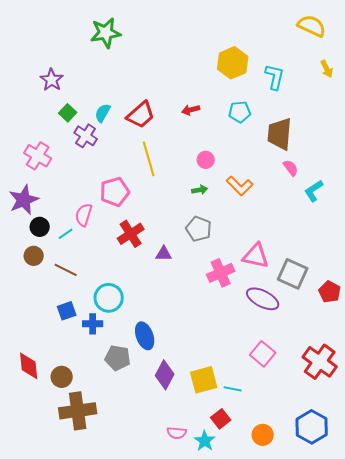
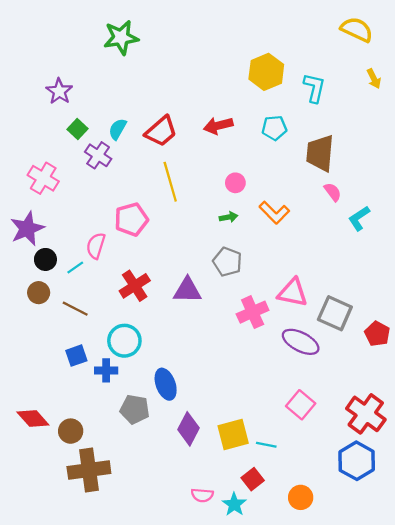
red arrow: (191, 110) -> (218, 126), size x1.4
red cross: (131, 234) -> (135, 286), moved
purple triangle: (164, 254) -> (187, 290), size x1.5
red diamond: (29, 366) -> (33, 418), turned -36
blue hexagon: (312, 427) -> (357, 461), moved

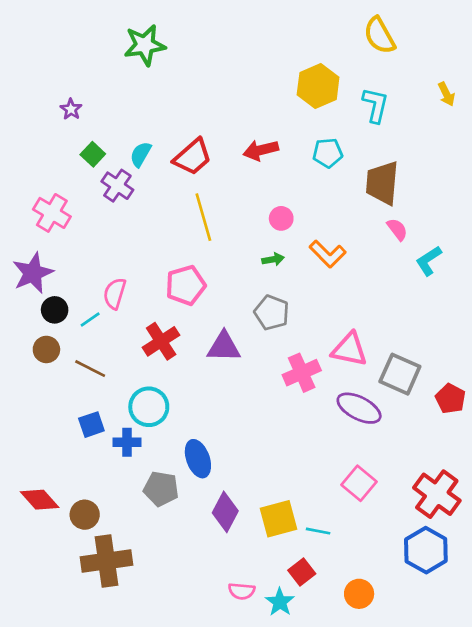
yellow semicircle: (357, 29) -> (379, 35), moved, turned -144
purple star: (59, 91) -> (71, 109), size x0.7
pink pentagon: (131, 219) -> (186, 285), moved

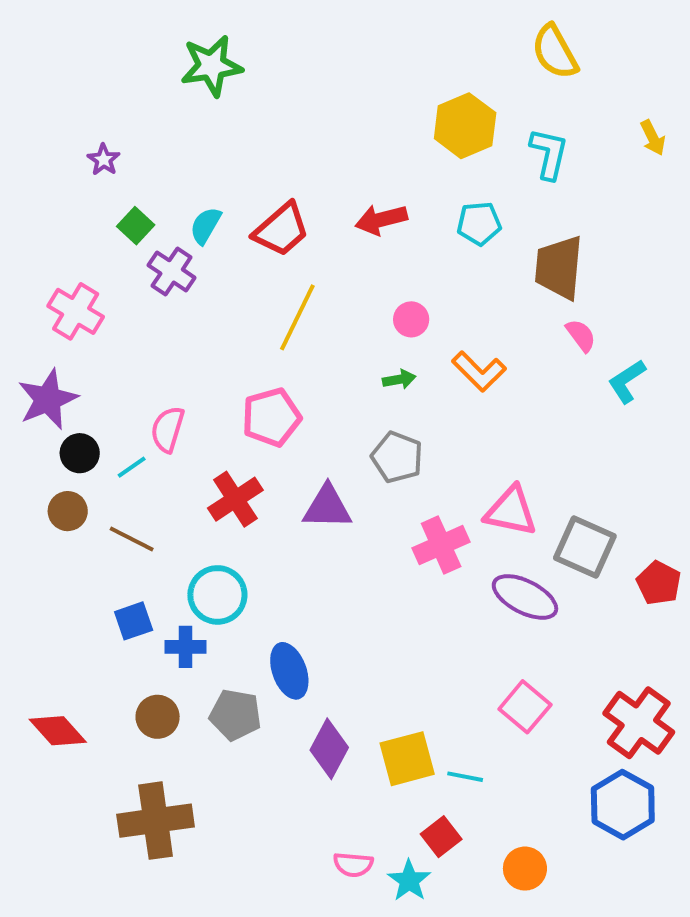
yellow line: (203, 217) -> (297, 317), turned 42
brown circle: (85, 515) -> (158, 717), moved

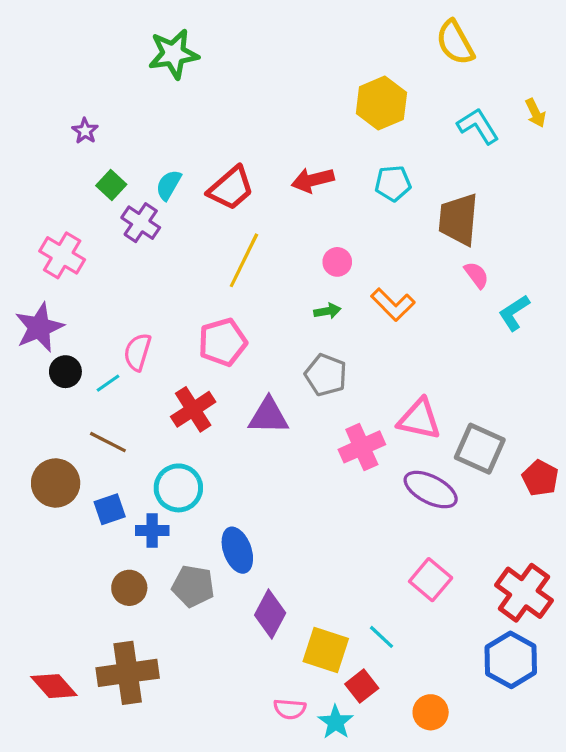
cyan L-shape: (549, 154) -> (478, 126), moved, turned -45
brown circle: (68, 511) -> (56, 483), moved, size x1.5
red diamond: (58, 731) -> (54, 686), moved
yellow square: (407, 759) -> (326, 650), moved, turned 33
cyan line: (465, 777) -> (381, 637), turned 32

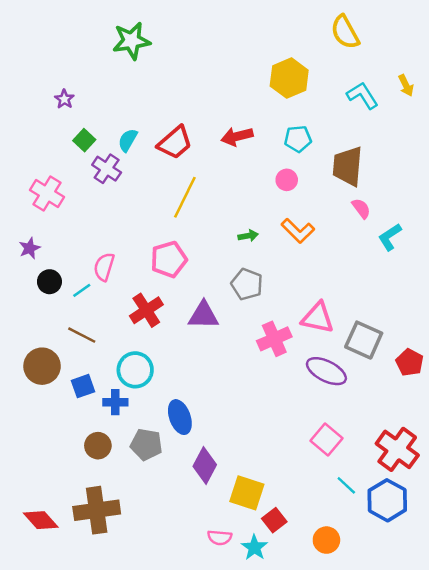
pink circle: (337, 262) -> (287, 180), moved
purple star: (39, 327) -> (30, 248), size x0.6
cyan line: (381, 637) -> (346, 485), moved

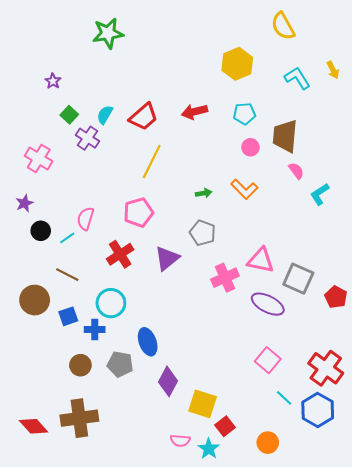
pink circle: (287, 180) -> (250, 147), moved
purple triangle: (203, 315) -> (167, 258), turned -40

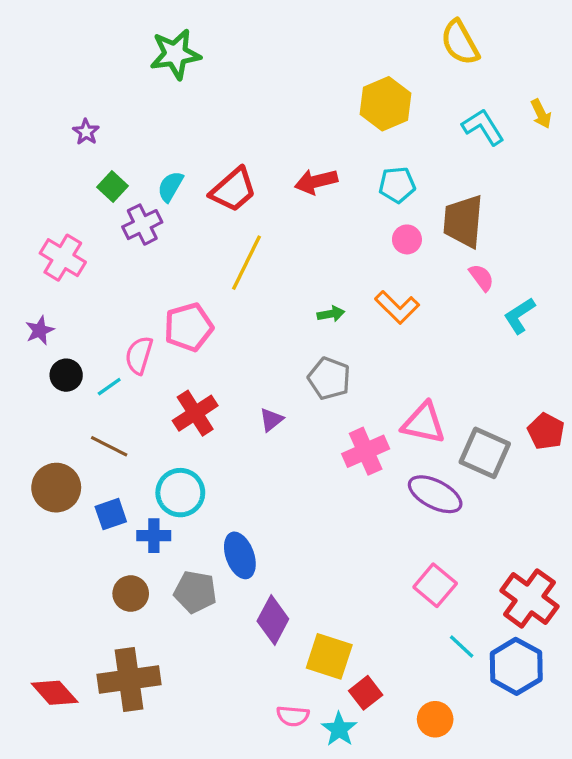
purple cross: (88, 138) -> (142, 225), turned 30
pink pentagon: (138, 212) -> (189, 327), moved
purple triangle: (167, 258) -> (271, 420), size x0.6
red pentagon: (336, 297) -> (546, 431), moved

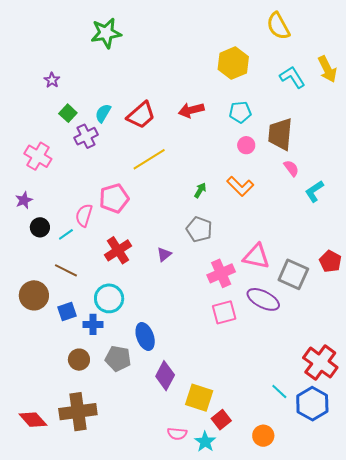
yellow arrow: (541, 114) -> (327, 69), size x1.5
yellow line: (246, 263) -> (149, 159), turned 32
green arrow: (331, 314) -> (200, 190), turned -49
pink square: (435, 585) -> (224, 312), moved, turned 35

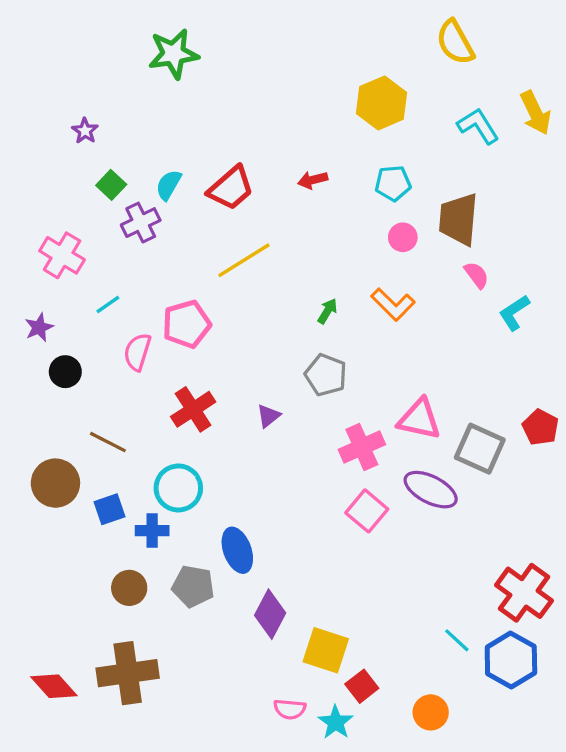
red arrow: (191, 110) -> (313, 180), size x0.7
cyan line: (66, 234) -> (108, 304), moved
pink square: (224, 312) -> (367, 511), turned -35

